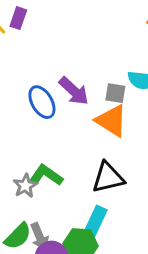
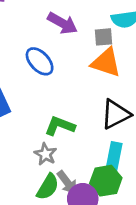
purple arrow: (74, 91) -> (62, 23), moved
gray star: (25, 186) -> (45, 154), moved

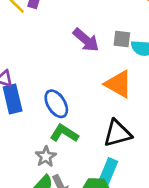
gray square: (103, 37) -> (122, 39), moved
blue ellipse: (40, 61) -> (56, 104), moved

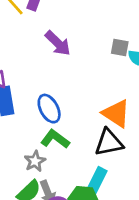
purple arrow: (86, 40) -> (58, 43), moved
orange triangle: (118, 84) -> (116, 114), moved

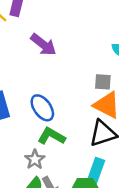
gray square: (120, 48) -> (103, 82), moved

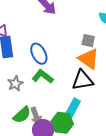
gray star: (35, 159) -> (15, 84), moved

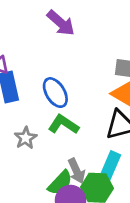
green semicircle: (22, 115) -> (60, 183), moved
gray arrow: (36, 116) -> (76, 171), moved

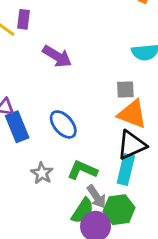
green L-shape: (63, 124) -> (82, 170), moved
cyan rectangle: (110, 167) -> (126, 170), moved

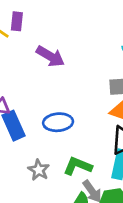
blue ellipse: (63, 124) -> (58, 122), turned -52

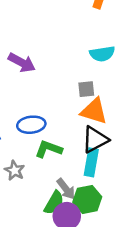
green L-shape: (78, 166) -> (49, 149), moved

